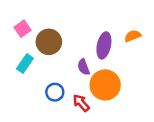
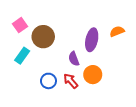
orange circle: (105, 85) -> (93, 75), size x0.7
red arrow: (81, 103) -> (71, 81), moved

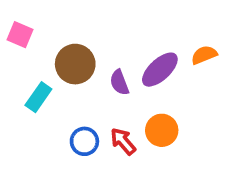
pink square: (20, 25) -> (20, 35), moved, turned -32
purple ellipse: (92, 40) -> (160, 70), turned 35
purple semicircle: (74, 59) -> (119, 82), moved

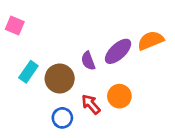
orange semicircle: (204, 55) -> (151, 40), size x1.4
brown circle: (75, 64) -> (60, 79), moved
blue circle: (84, 141) -> (62, 118), moved

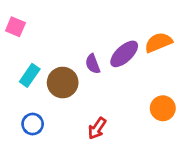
orange circle: (119, 96) -> (163, 108), moved
red arrow: (91, 104) -> (97, 128), moved, turned -105
blue circle: (62, 118) -> (33, 124), moved

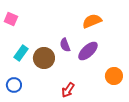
orange semicircle: (159, 42) -> (92, 21), moved
purple ellipse: (124, 54) -> (88, 51), moved
blue circle: (33, 124) -> (14, 85), moved

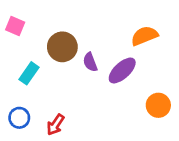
orange semicircle: (92, 21) -> (144, 36), moved
brown circle: (44, 58) -> (62, 47), moved
red arrow: (68, 90) -> (55, 125), moved

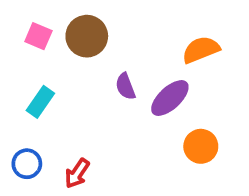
pink square: (15, 26) -> (38, 36), moved
brown circle: (62, 47) -> (87, 36), moved
orange circle: (158, 105) -> (201, 146), moved

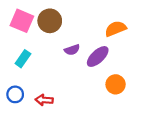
pink square: (38, 36) -> (22, 21), size x1.5
purple semicircle: (125, 86) -> (72, 50), turned -88
red arrow: (77, 173) -> (44, 100), turned 60

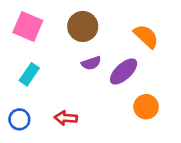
brown circle: (50, 21) -> (83, 26), moved
orange semicircle: (116, 29) -> (146, 36), turned 65
red arrow: (44, 100) -> (66, 118), moved

